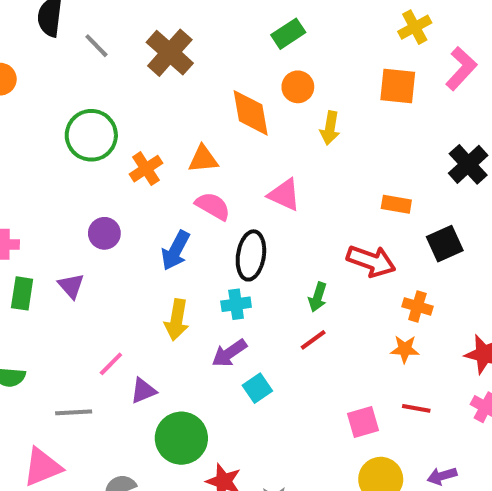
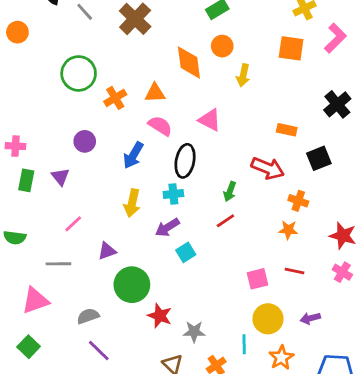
pink line: (111, 364) -> (73, 224), moved

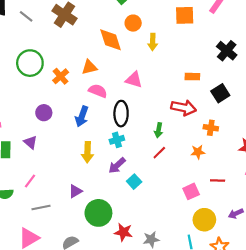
pink line: (73, 224) -> (30, 181), moved
orange star: (288, 230) -> (198, 152), moved

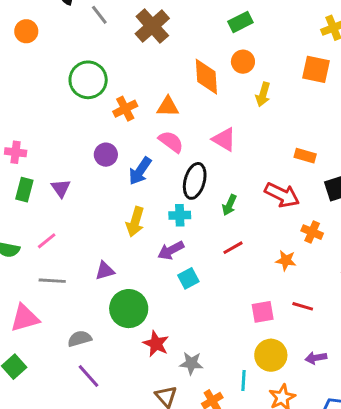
purple circle: (44, 113) -> (106, 155), moved
green arrow: (159, 130) -> (229, 205), moved

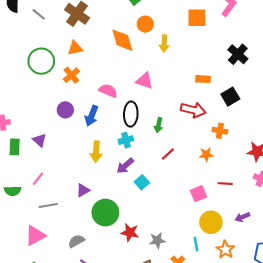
orange triangle: (168, 107) -> (75, 48), moved

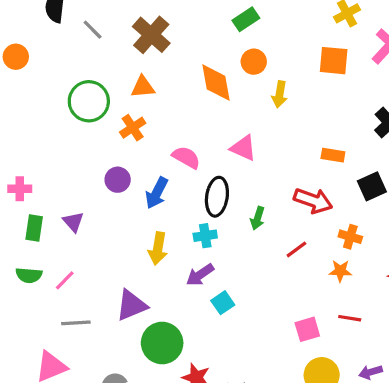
red line: (168, 154) -> (296, 249), moved
orange star: (206, 154) -> (340, 271), moved
purple triangle: (83, 190) -> (131, 305), size x1.5
green semicircle: (13, 191) -> (29, 275), moved

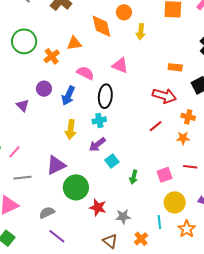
orange triangle: (143, 87) -> (74, 43), moved
green arrow: (258, 218) -> (134, 177), moved
purple triangle: (73, 222) -> (23, 105), moved

